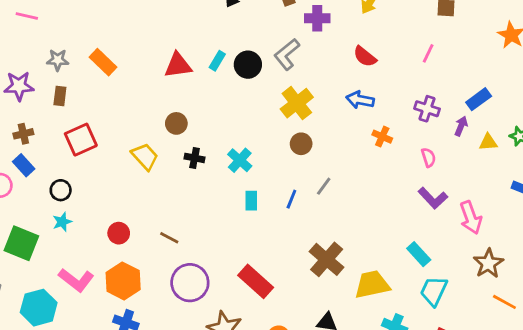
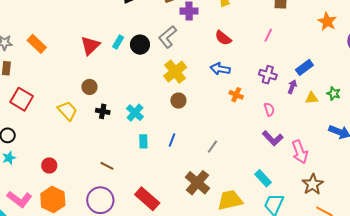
red triangle: (178, 65) -> (90, 46), turned -35
red square: (81, 140) -> (22, 99), turned -35
gray line: (324, 186) -> (212, 147), moved
brown line: (169, 238) -> (107, 166), moved

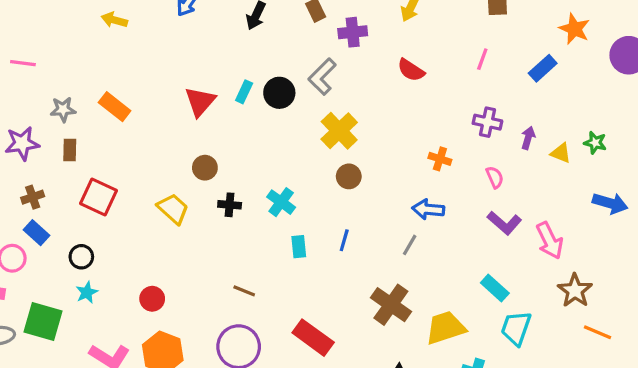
blue rectangle: (304, 67) -> (543, 68), moved
blue arrow: (220, 69) -> (428, 209), moved
yellow triangle: (312, 98) -> (561, 153), turned 32

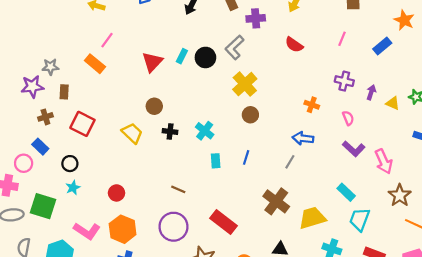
pink line: (23, 63) -> (107, 40), moved, turned -63
gray star: (63, 109) -> (50, 67), moved
brown cross: (33, 197) -> (45, 117), moved

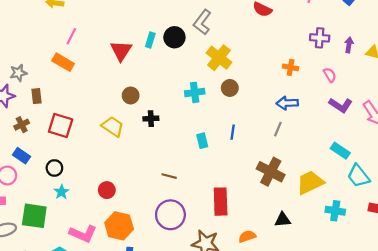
cyan cross: (205, 131) -> (195, 92), moved, turned -36
cyan trapezoid: (360, 219) -> (358, 176), turned -50
red rectangle: (224, 222) -> (221, 202), turned 60

